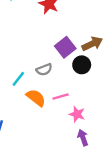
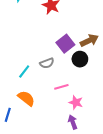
orange semicircle: (36, 98) -> (26, 98), moved
purple arrow: (83, 138) -> (73, 122), moved

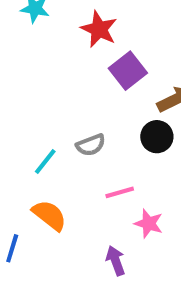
purple square: (65, 44) -> (128, 71), moved
purple arrow: (73, 122) -> (116, 261), moved

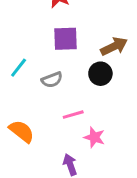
purple square: (128, 71) -> (66, 39), moved, turned 36
cyan line: (45, 161) -> (19, 68), moved

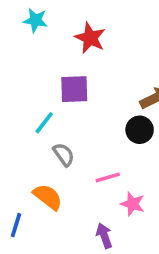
purple square: (66, 39) -> (74, 89), moved
gray semicircle: (52, 80) -> (64, 154), moved, turned -105

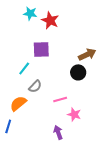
cyan star: (35, 20) -> (30, 13), moved
gray semicircle: (64, 154) -> (35, 86), turned 80
orange semicircle: (48, 197) -> (18, 103), moved, turned -78

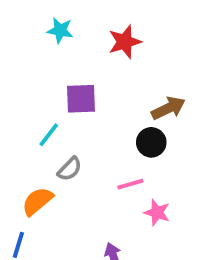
red star: (50, 20) -> (125, 42), moved, turned 30
pink line: (60, 99) -> (130, 184), moved
pink star: (74, 114) -> (157, 213), moved

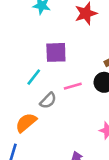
pink line: (130, 184) -> (73, 86), moved

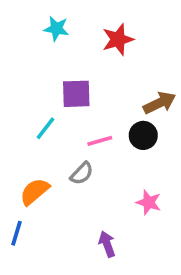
gray semicircle: (48, 101) -> (82, 173), moved

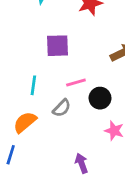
cyan line: (45, 128) -> (33, 85), moved, turned -30
black circle: (143, 135) -> (100, 98), moved

